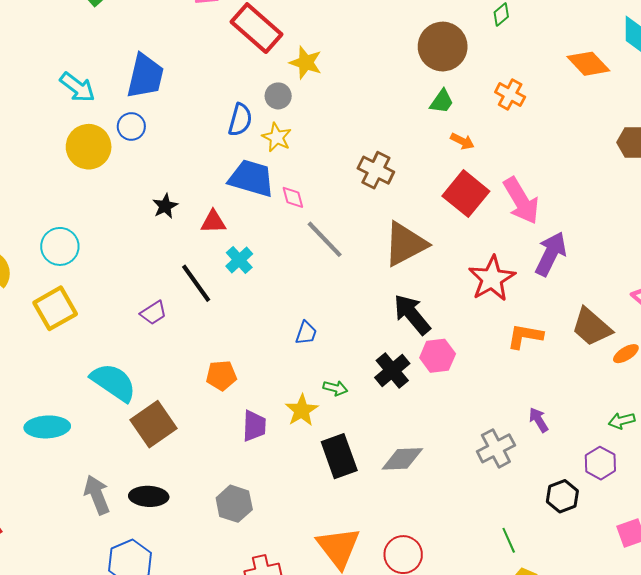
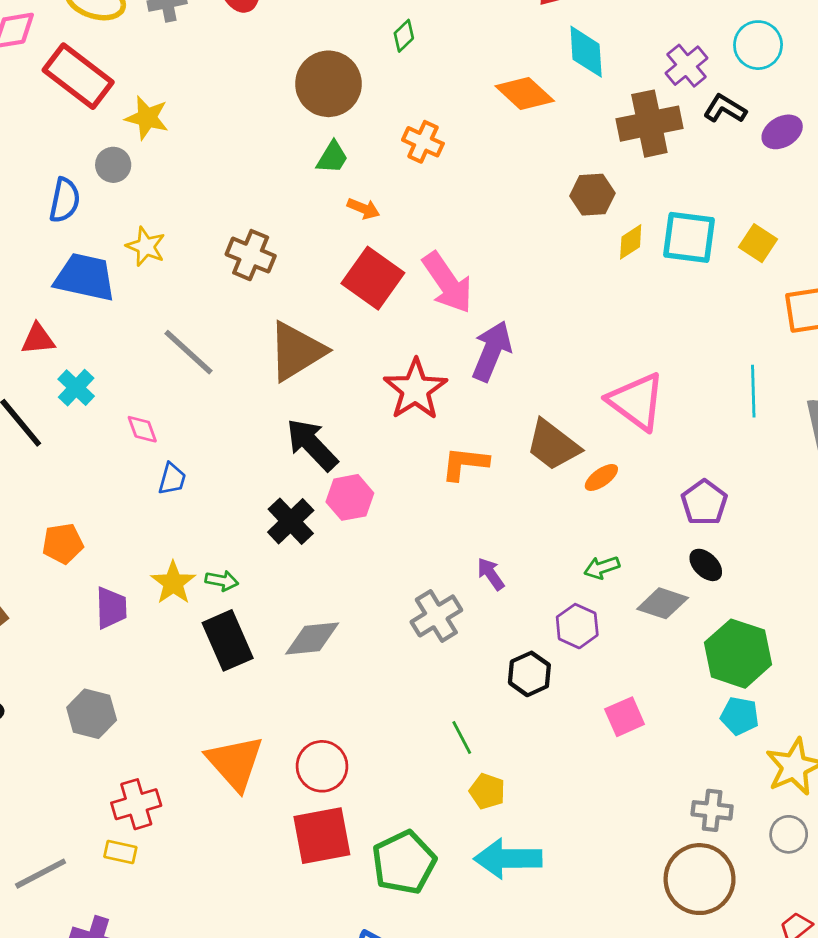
yellow star: (277, 137) -> (146, 247), moved
pink diamond: (293, 197) -> (142, 429), moved
green arrow: (335, 388) -> (222, 581), moved

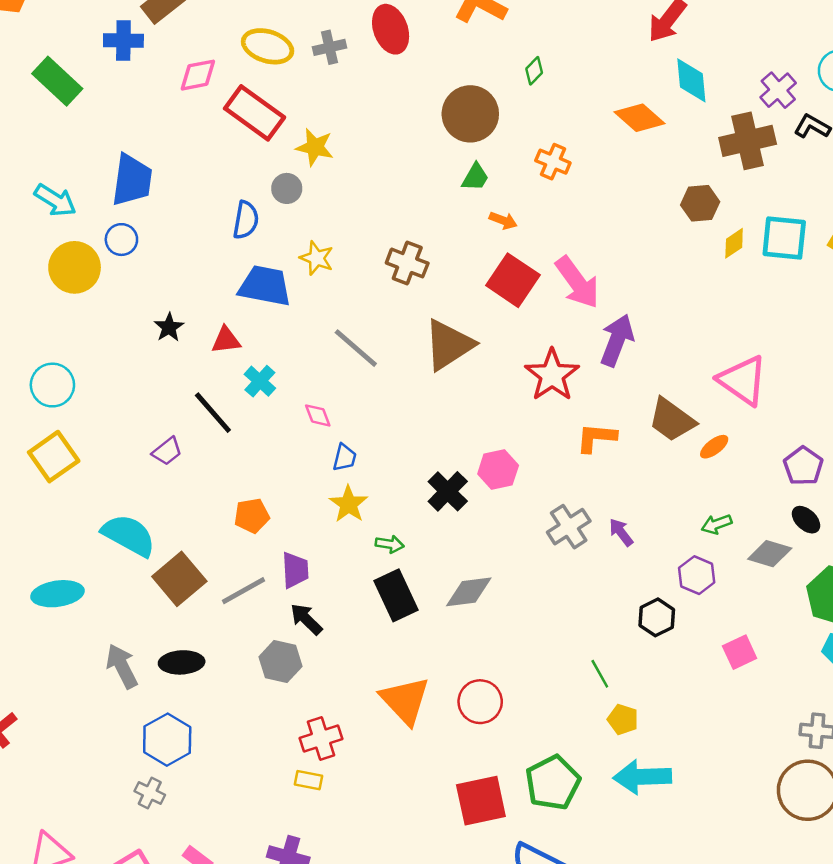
black arrow: (312, 445) -> (306, 619), moved, size x0.7
yellow star: (173, 583) -> (349, 504), moved
gray cross: (436, 616) -> (569, 527), moved
red square: (322, 836) -> (481, 801), moved
gray line: (41, 874) -> (243, 591), moved

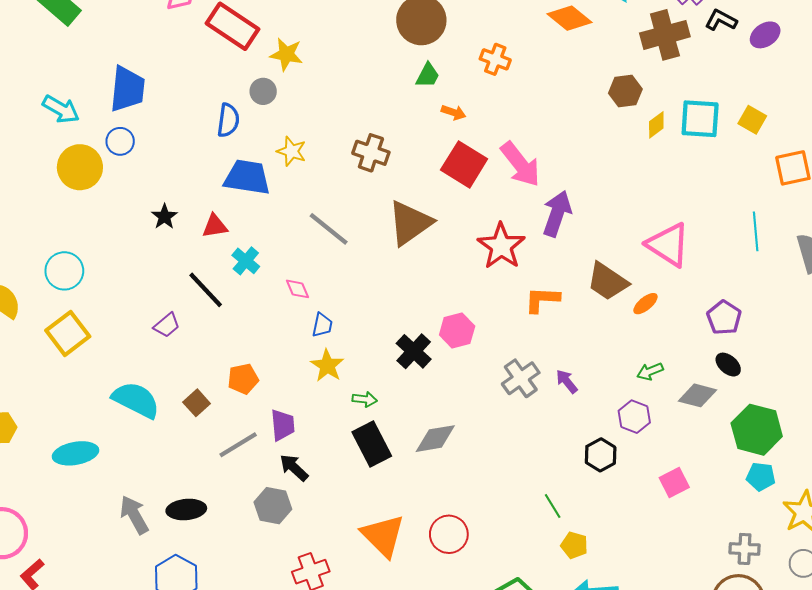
brown square: (179, 579) -> (197, 403), moved, size x0.6

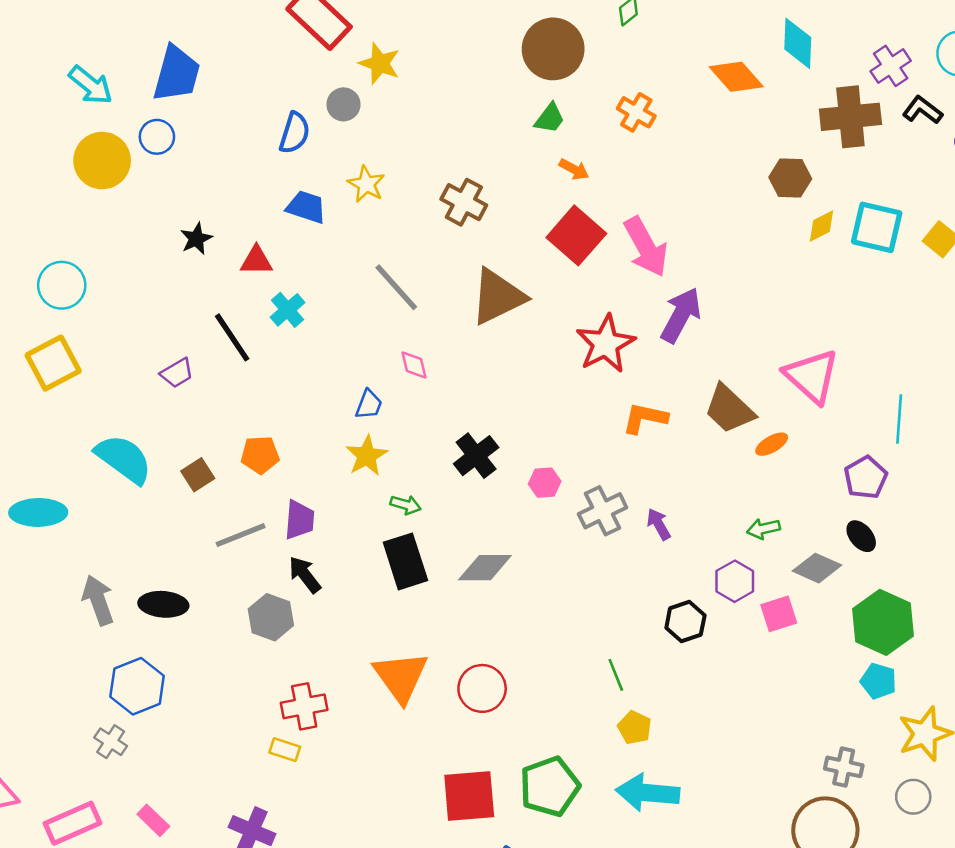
blue trapezoid: (247, 177) -> (306, 207), size x0.7
cyan line: (756, 231) -> (899, 419), moved
pink diamond: (298, 289) -> (414, 365), moved
pink hexagon: (457, 331) -> (545, 483), moved, size x0.7
pink square: (674, 483) -> (779, 614), moved

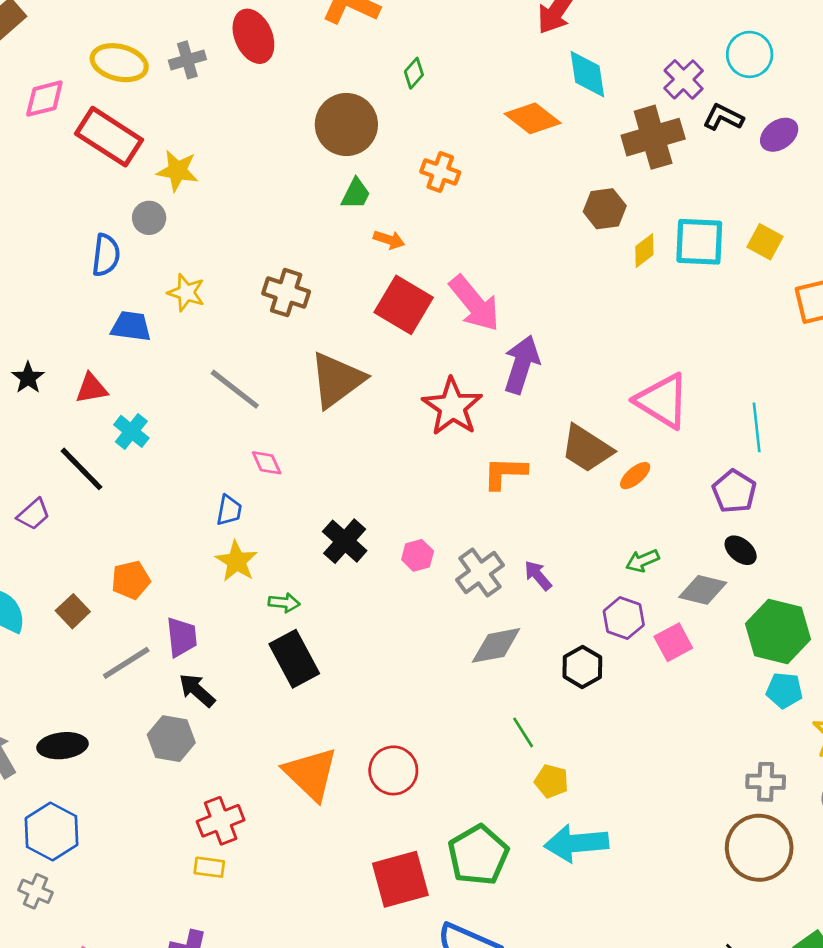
gray diamond: (485, 568) -> (496, 645), moved

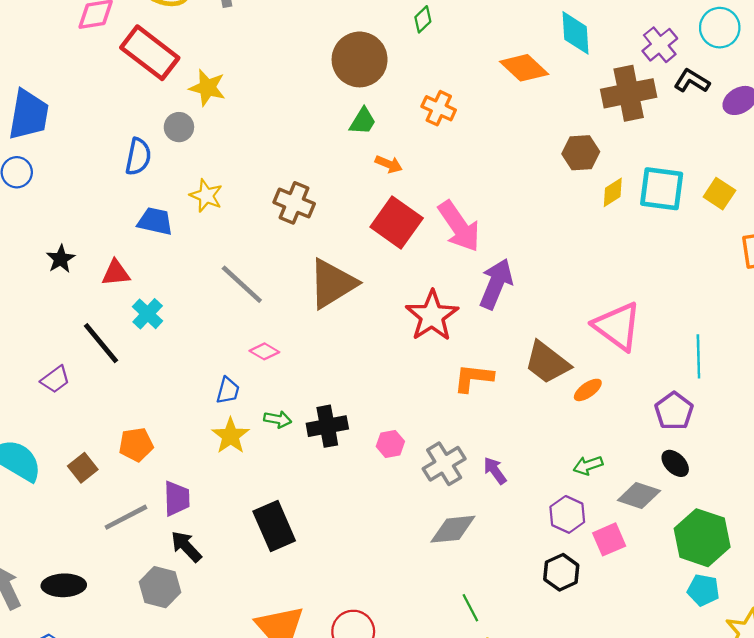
pink diamond: (267, 463) -> (264, 351), turned -40
black cross: (345, 541) -> (327, 426), turned 33
green arrow: (284, 603) -> (278, 419), moved
black hexagon: (582, 667) -> (561, 572), moved

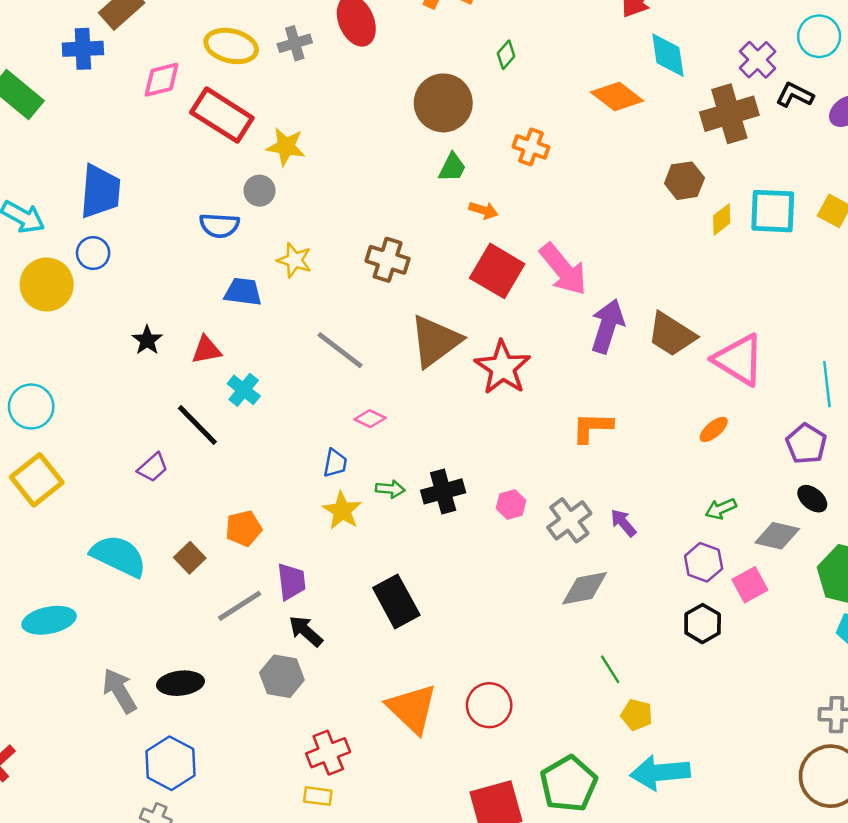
blue semicircle: (138, 157) -> (219, 225), turned 87
red star: (432, 316) -> (503, 368), moved
brown trapezoid: (547, 363) -> (672, 334), moved

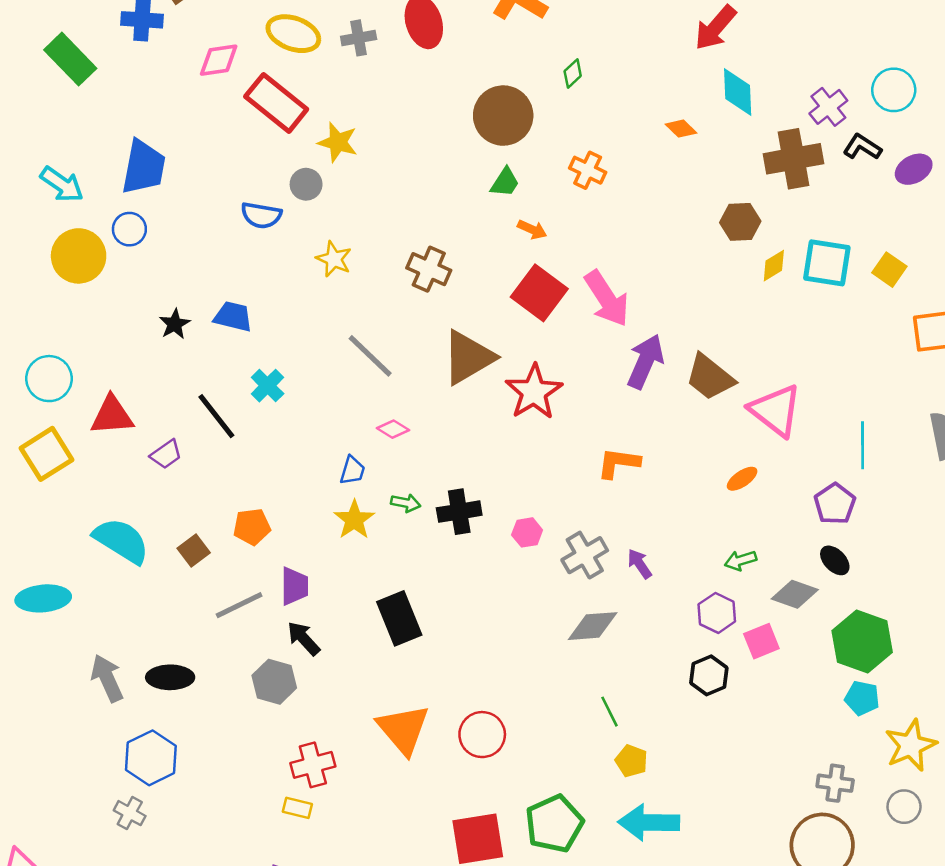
orange diamond: (617, 97) -> (681, 129), size x0.6
blue trapezoid: (243, 292) -> (233, 317), moved
red triangle: (206, 350) -> (112, 415), moved, size x1.4

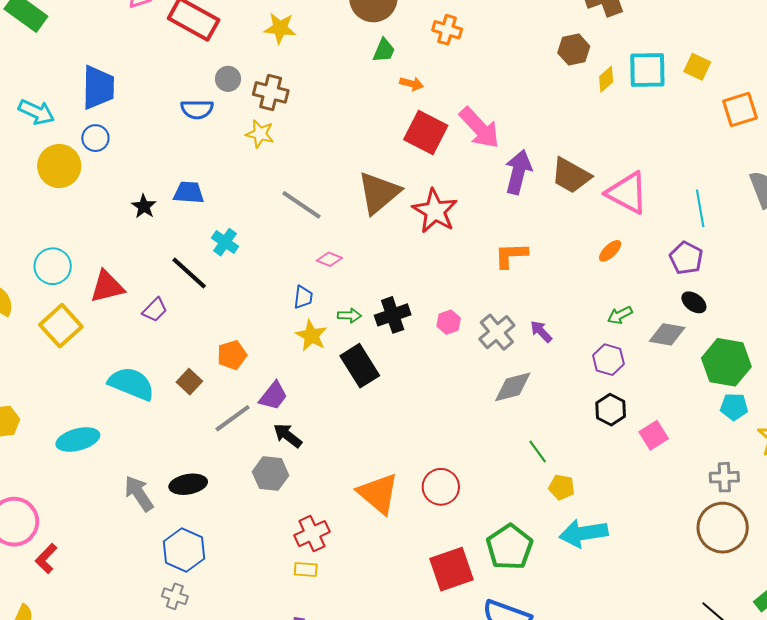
yellow star: (338, 142) -> (280, 28), moved
brown cross: (429, 269) -> (271, 92), moved
purple trapezoid: (294, 586) -> (273, 396), turned 48
black rectangle: (399, 618) -> (360, 366), moved
pink square: (761, 641) -> (654, 435), moved

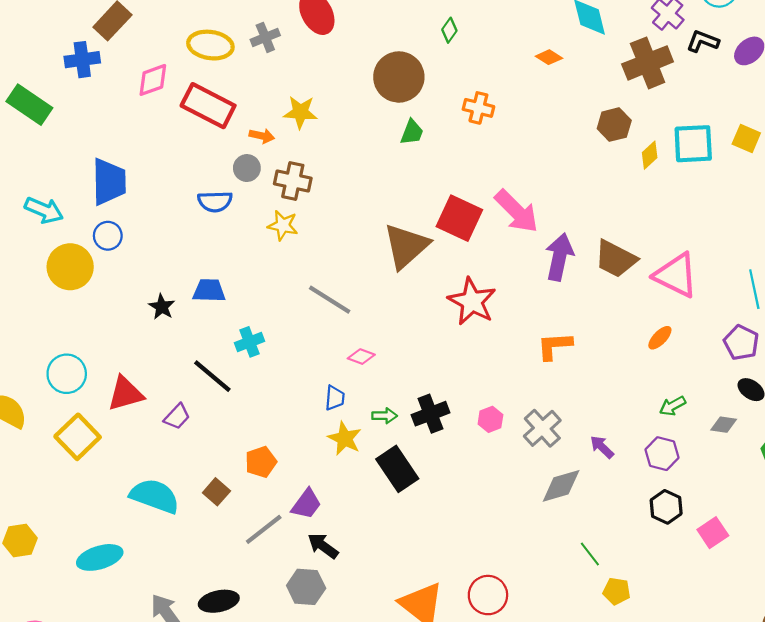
orange arrow: (412, 84) -> (262, 136), moved
brown triangle: (379, 193) -> (406, 246), moved
cyan cross: (225, 242) -> (249, 342), turned 36
purple arrow: (541, 332) -> (602, 447), moved
gray diamond: (667, 334) -> (724, 425), size x0.7

